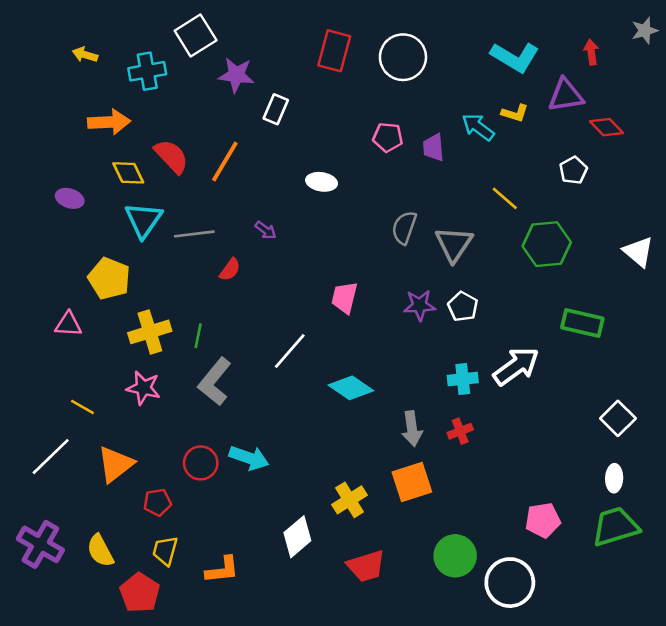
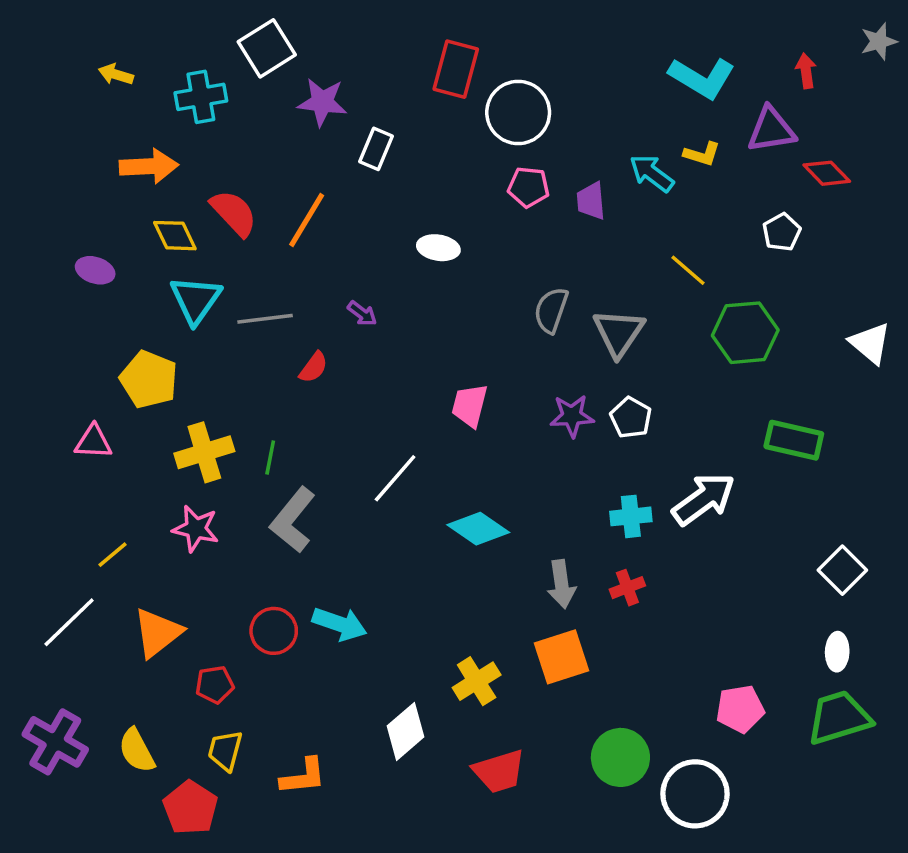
white circle: (403, 57) -> (518, 112), moved
yellow line: (82, 407) -> (112, 555), turned -70

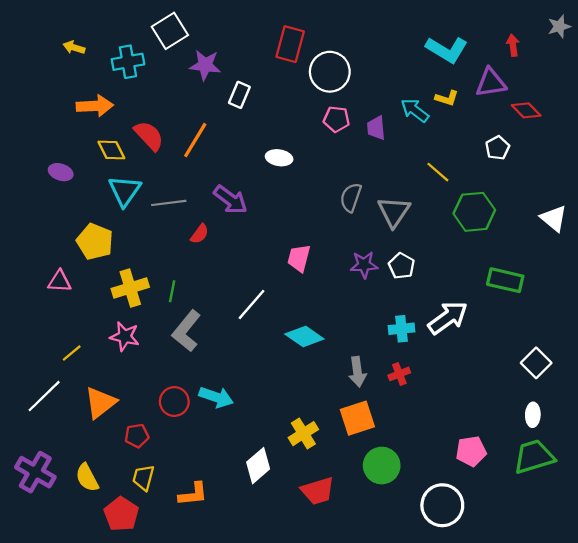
purple arrow: (362, 314) -> (231, 200), size x1.8
green circle: (620, 757) -> (382, 466), moved

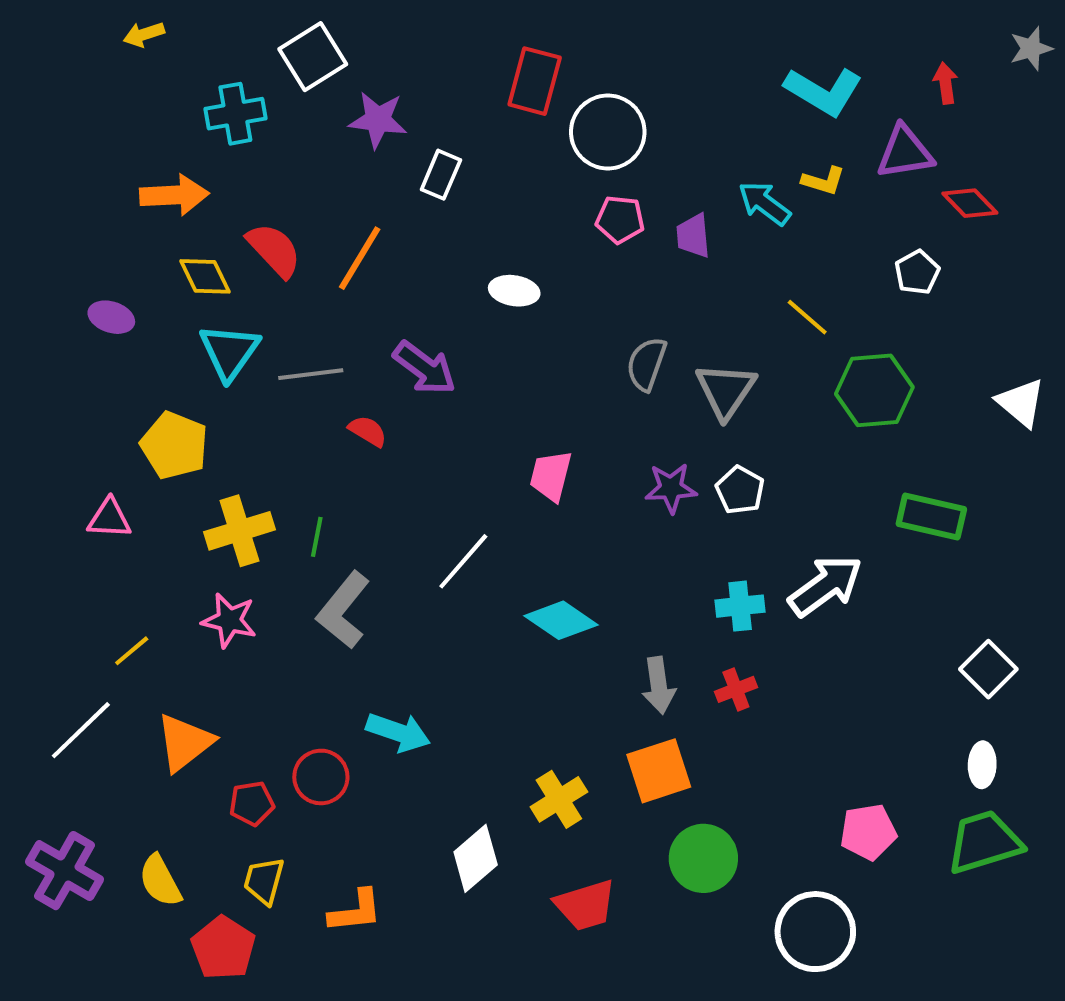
yellow arrow: (74, 47) -> (144, 34), moved, turned -35
red semicircle: (200, 234) -> (368, 431), turned -95
red circle: (174, 402) -> (321, 777), moved

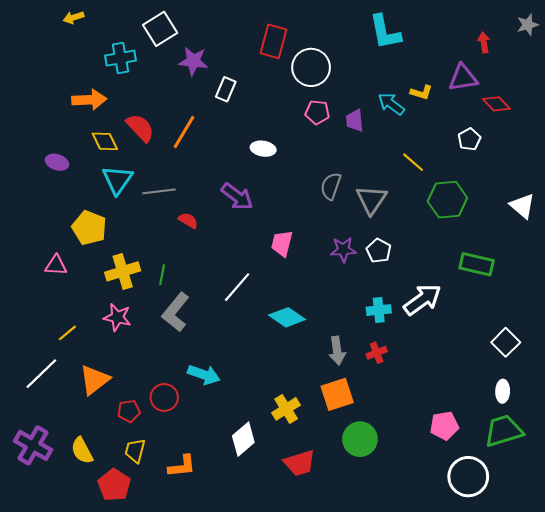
cyan L-shape: (823, 91) -> (385, 32), moved, turned 48
purple arrow: (425, 368) -> (237, 197), moved
white circle: (815, 932) -> (468, 477), moved

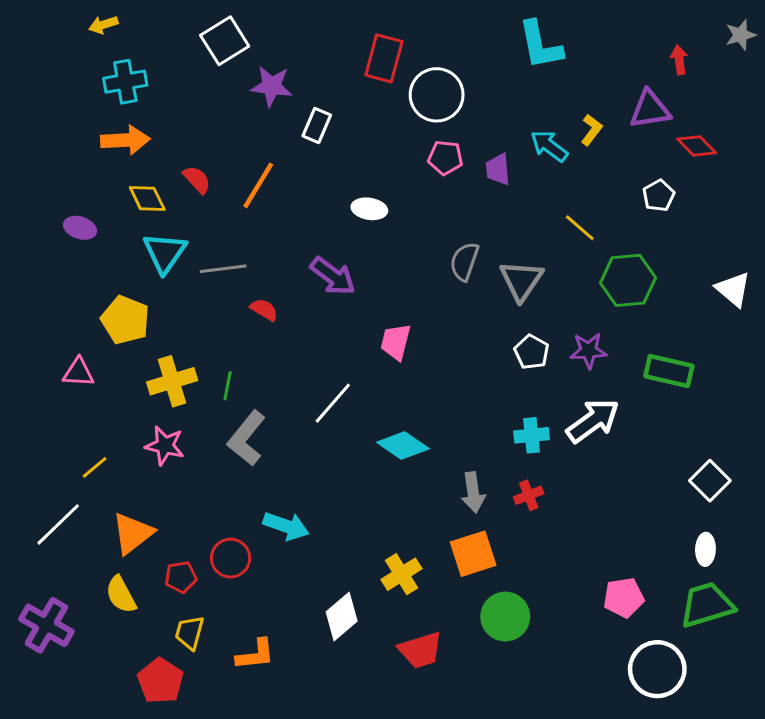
cyan cross: (120, 58) -> (125, 82), moved
yellow L-shape: (421, 92) -> (591, 130), turned -70
red semicircle: (140, 128) -> (197, 180), size x0.7
purple star: (343, 250) -> (589, 351), moved
yellow semicircle: (82, 451) -> (121, 595), moved

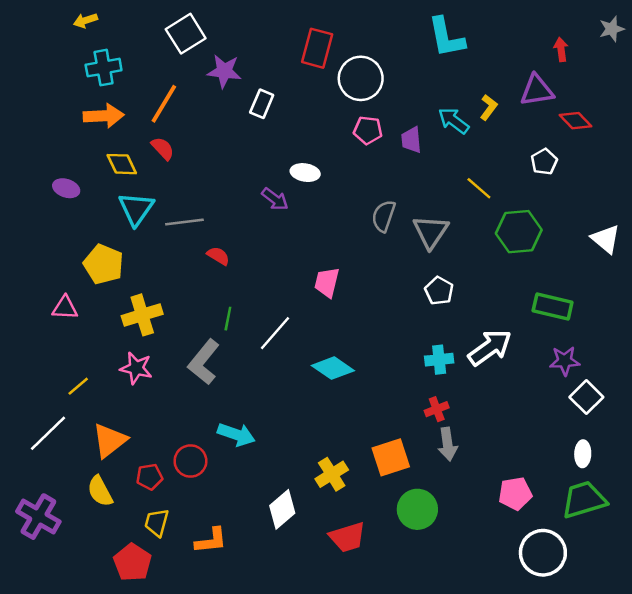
orange line: (258, 185) -> (164, 104), moved
purple arrow: (333, 276) -> (275, 199), moved, size x0.7
purple star: (589, 351) -> (565, 361), moved
green line: (228, 386) -> (228, 319), moved
gray arrow: (473, 492) -> (448, 444), moved

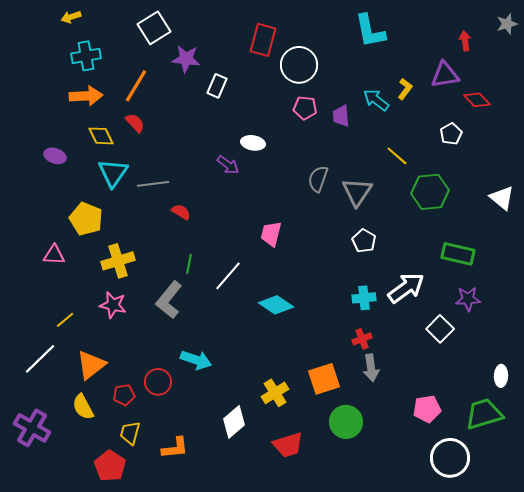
white square: (586, 397) -> (440, 329), moved
white ellipse: (583, 454) -> (501, 376), moved

